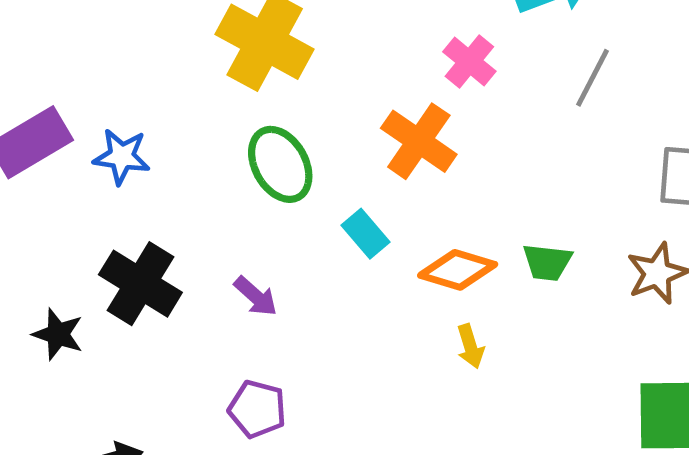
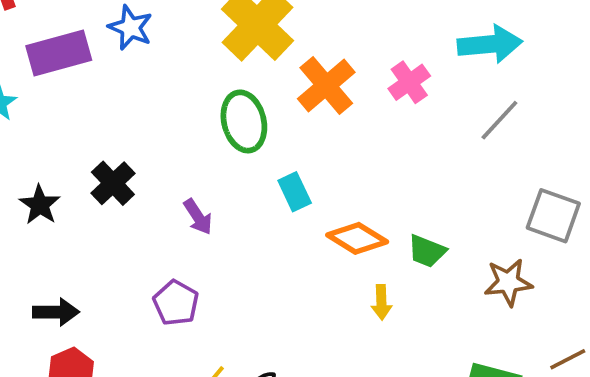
orange cross: (419, 141) -> (326, 86), moved
blue star: (122, 157) -> (130, 28), moved
black cross: (140, 284) -> (113, 183), size x0.7
yellow arrow: (470, 346) -> (381, 302), moved

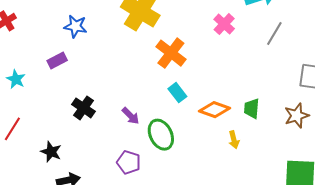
purple rectangle: (59, 53) -> (57, 61), moved, size x0.6
orange cross: (326, 86) -> (171, 53), moved
green ellipse: (244, 121) -> (161, 135), moved
black star: (40, 205) -> (51, 152), moved
green trapezoid: (427, 251) -> (252, 109), turned 85

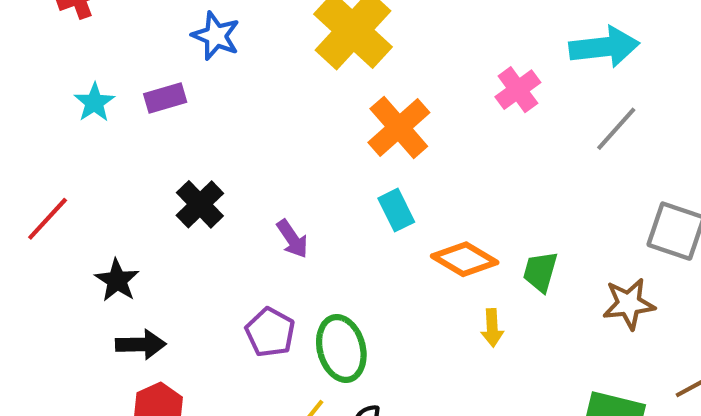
cyan star: (16, 79) -> (94, 102), moved
green ellipse: (161, 135) -> (341, 349), moved

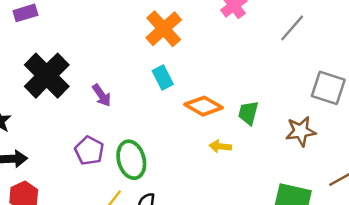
black cross: (200, 204) -> (47, 76), size x1.6
yellow arrow: (492, 328) -> (220, 146), turned 100

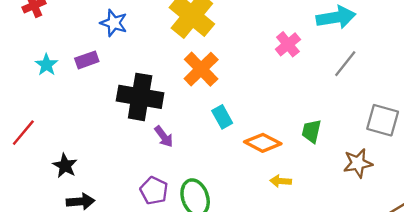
orange cross: (164, 29) -> (201, 69), moved
black cross: (47, 76) -> (140, 97), moved, turned -33
green trapezoid: (248, 113) -> (311, 131), moved

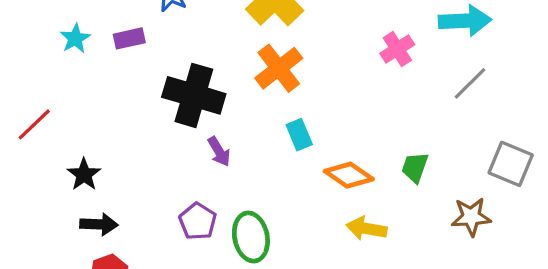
yellow arrow: (281, 181) -> (366, 228), size x1.4

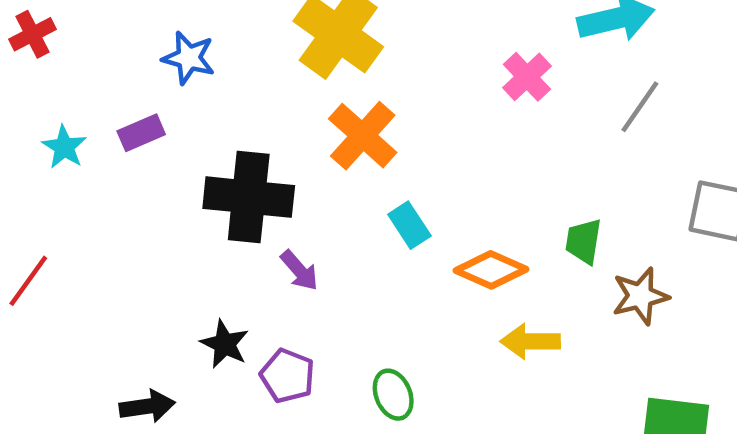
black star: (84, 175) -> (225, 344), moved
brown star: (471, 217) -> (640, 296), moved
green ellipse: (251, 237) -> (393, 395), moved, size x0.7

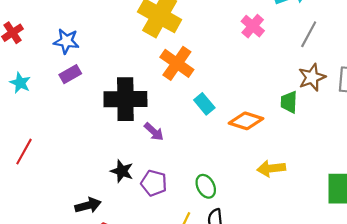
blue star: (189, 58) -> (66, 41), moved
cyan star: (64, 147) -> (20, 83), moved
brown star: (640, 296) -> (312, 77), moved
yellow arrow: (530, 341) -> (271, 168), moved

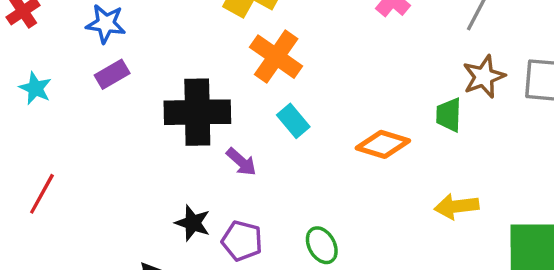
cyan rectangle: (204, 104) -> (293, 121), moved
yellow arrow: (271, 168) -> (456, 206), moved

